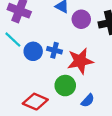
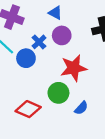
purple circle: (81, 19) -> (62, 35), moved
blue cross: (55, 50) -> (39, 42), moved, turned 32

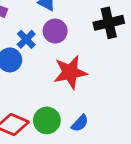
green circle: (58, 93) -> (47, 120), moved

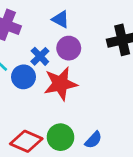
red star: (70, 72) -> (60, 84), moved

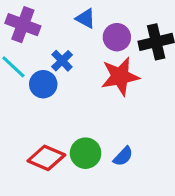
purple circle: (69, 48) -> (117, 37), moved
red star: (60, 84) -> (120, 76), moved

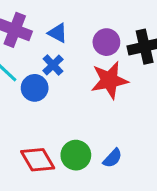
blue triangle: (86, 18) -> (58, 33), moved
red diamond: (46, 158) -> (38, 160), turned 36

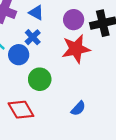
green circle: (76, 155) -> (40, 79), moved

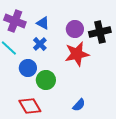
blue circle: (19, 55) -> (28, 68), moved

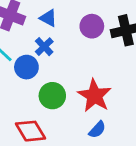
red star: (77, 54) -> (95, 96), moved, turned -30
blue circle: (28, 68) -> (26, 67), moved

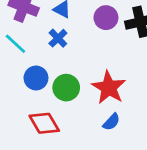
blue circle: (26, 67) -> (36, 78), moved

